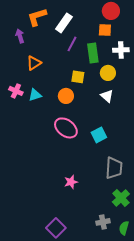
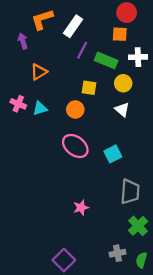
green rectangle: (93, 53) -> (106, 60), turned -60

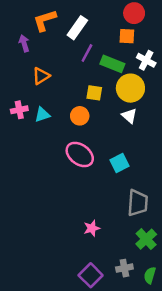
white cross: (138, 57) -> (146, 60), turned 30
yellow circle: (123, 83) -> (130, 88), size x1.5
pink cross: (18, 104) -> (19, 110), turned -35
pink star: (81, 208) -> (92, 228), moved
purple square: (64, 260) -> (91, 275), moved

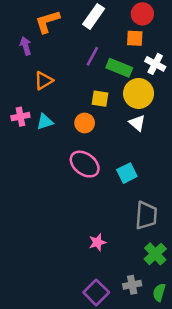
white rectangle: (77, 28) -> (94, 16), moved

